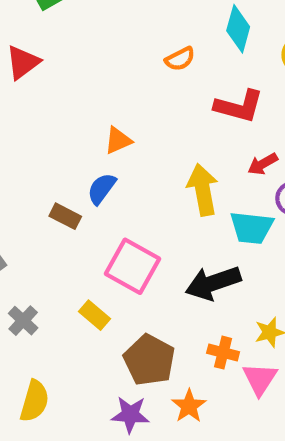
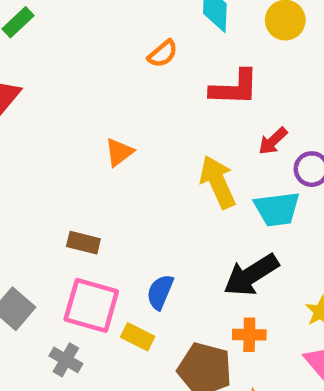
blue semicircle: (102, 189) -> (160, 292), moved
pink square: (133, 266) -> (91, 305), moved
orange cross: (223, 353) -> (249, 335), moved

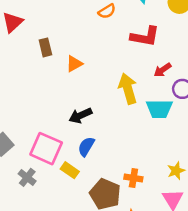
brown rectangle: (83, 243) -> (45, 47), moved, turned 54
black arrow: (251, 275) -> (80, 115), moved, size x0.7

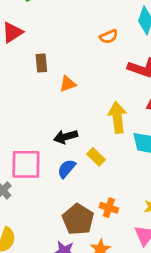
pink square: (46, 149) -> (26, 164), turned -32
yellow rectangle: (70, 170) -> (96, 157), moved

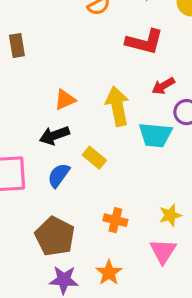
orange triangle: (68, 84) -> (65, 100), moved
brown pentagon: (78, 219) -> (55, 236), moved

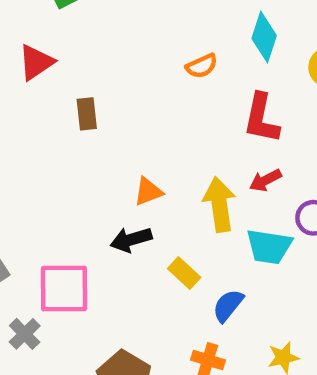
red L-shape: (144, 42) -> (261, 118), turned 84
red arrow: (163, 86) -> (265, 180), moved
blue semicircle: (59, 175) -> (228, 306), moved

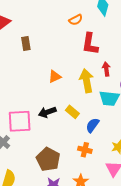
red L-shape: (261, 118) -> (90, 44), moved
red arrow: (265, 180) -> (106, 69), turned 112
black arrow: (131, 240) -> (47, 112), moved

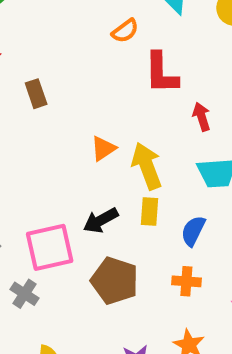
yellow arrow: (87, 81) -> (147, 166), moved
yellow rectangle: (72, 112) -> (149, 211), turned 64
brown pentagon: (48, 159) -> (115, 281), moved

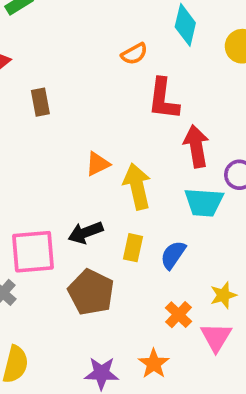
red arrow: (202, 117) -> (196, 146), size x1.5
yellow rectangle: (149, 211) -> (133, 248), moved
orange cross: (186, 281) -> (179, 315), moved, turned 32

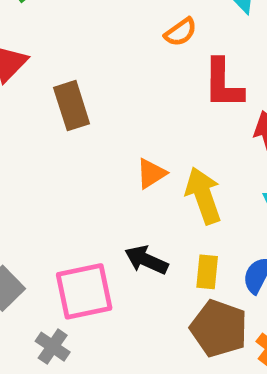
brown rectangle: (40, 102) -> (72, 106), size x1.4
black arrow: (86, 232) -> (146, 260), turned 52
brown pentagon: (91, 292) -> (219, 328), moved

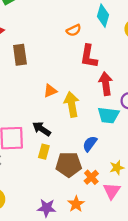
yellow rectangle: (207, 272) -> (44, 152), moved
brown pentagon: (219, 328) -> (69, 165), turned -30

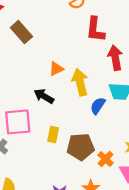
brown rectangle: (20, 55) -> (21, 32), turned -30
black arrow: (42, 129) -> (44, 96), moved
blue semicircle: (90, 144) -> (98, 106), moved

